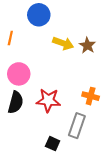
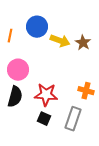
blue circle: (39, 15) -> (37, 27), moved
black square: (53, 144) -> (44, 119), moved

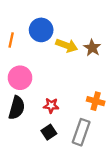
red star: (46, 95) -> (51, 106), size x0.6
black square: (44, 119) -> (49, 132), turned 32

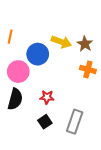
blue circle: (41, 30) -> (38, 54), moved
orange cross: (96, 101) -> (88, 69), moved

